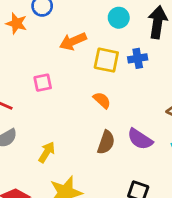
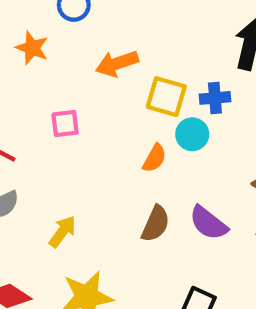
cyan circle: (119, 18) -> (192, 134), moved
orange star: (16, 23) -> (32, 48), moved
orange semicircle: (102, 100) -> (155, 158), turned 72

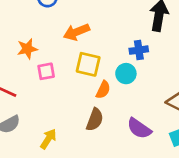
orange star: (32, 48) -> (27, 49), moved, turned -30
yellow square: (166, 97) -> (88, 64), moved
brown semicircle: (156, 224) -> (95, 120), moved

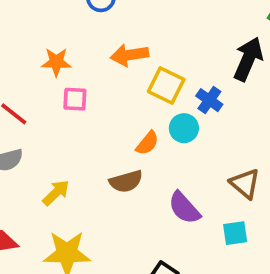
blue cross: (139, 50) -> (209, 100), turned 30
yellow square: (88, 64) -> (166, 86), moved
brown semicircle: (95, 120) -> (126, 181), turned 40

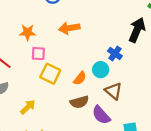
yellow square: (166, 86) -> (50, 74), moved
brown semicircle: (126, 181) -> (79, 102), moved
brown triangle: (245, 184) -> (113, 91), moved

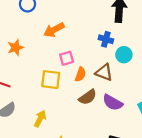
pink square: (38, 54) -> (67, 58), moved
cyan circle: (101, 70) -> (124, 55), moved
brown triangle: (113, 91) -> (104, 72), moved

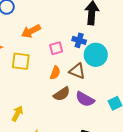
cyan circle: (124, 55) -> (96, 55), size x1.5
pink square: (67, 58) -> (56, 48), moved
yellow square: (51, 80) -> (21, 61), moved

